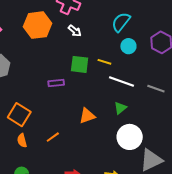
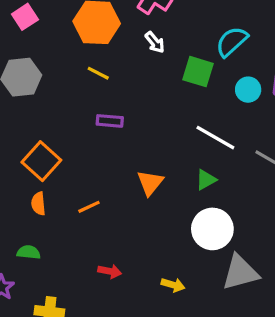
cyan circle: (128, 46) -> (248, 90), moved
yellow line: (104, 62) -> (98, 73), moved
green square: (80, 64) -> (198, 72), moved
orange triangle: (87, 116) -> (150, 183), turned -42

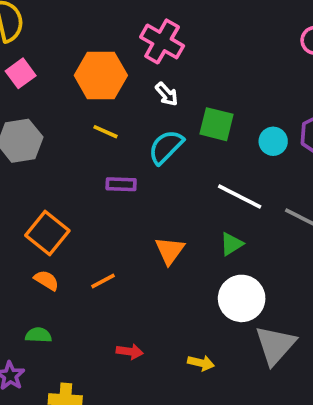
cyan semicircle: (232, 42) -> (166, 147), moved
orange semicircle: (38, 204) -> (46, 280), turned 130
gray triangle: (240, 272) -> (275, 345), turned -30

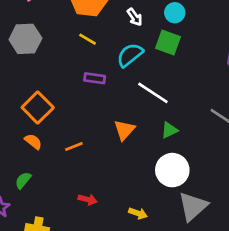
cyan circle: (273, 141) -> (175, 13), moved
white line: (240, 197) -> (153, 93), moved
green semicircle: (38, 335) -> (23, 180), turned -60

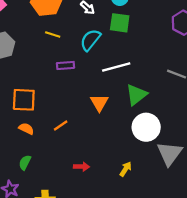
white line: (153, 93) -> (116, 67), turned -36
orange square: (38, 108) -> (24, 100), turned -30
green triangle: (169, 130) -> (136, 95), size x1.5
yellow arrow: (138, 213) -> (126, 169), turned -64

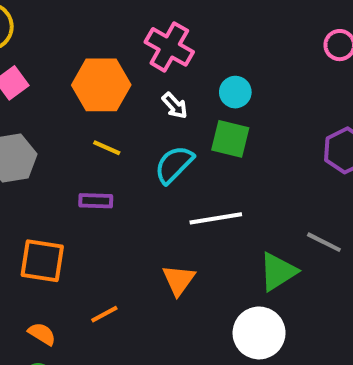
purple rectangle: (66, 65) -> (96, 201), moved
green triangle: (136, 95) -> (278, 272), moved
orange semicircle: (26, 129) -> (42, 334), moved

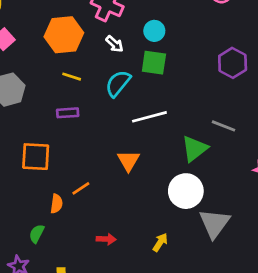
orange semicircle: (42, 334) -> (56, 204), moved, turned 72

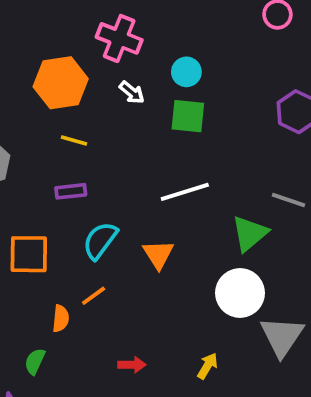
cyan semicircle: (118, 83) -> (100, 241), moved

